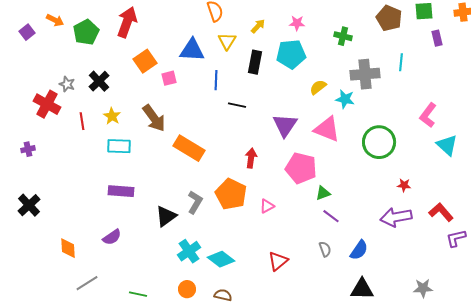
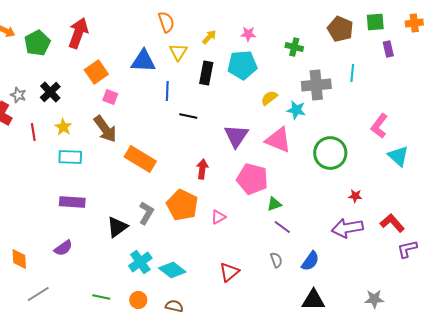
pink square: (169, 78) -> (110, 97), moved, turned 35
green line: (138, 294) -> (101, 297), moved

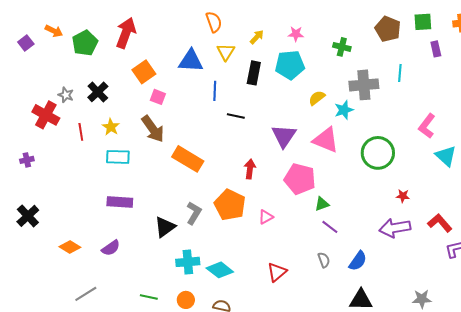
cyan star: (296, 110) -> (344, 110), turned -30
orange diamond: (19, 259) -> (70, 247), moved, turned -55
cyan cross: (140, 262) -> (188, 262), turned 30

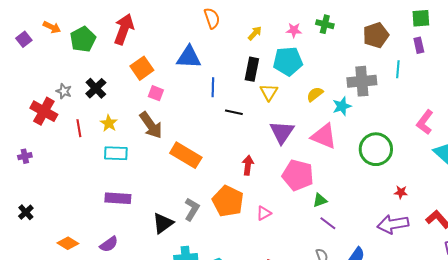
brown pentagon: (388, 29) -> (376, 35), moved, turned 30
green cross: (342, 47) -> (325, 24), moved
purple rectangle: (436, 49) -> (419, 45), moved
yellow triangle: (226, 52) -> (269, 92), moved
black cross: (28, 216) -> (26, 212), size x0.7

